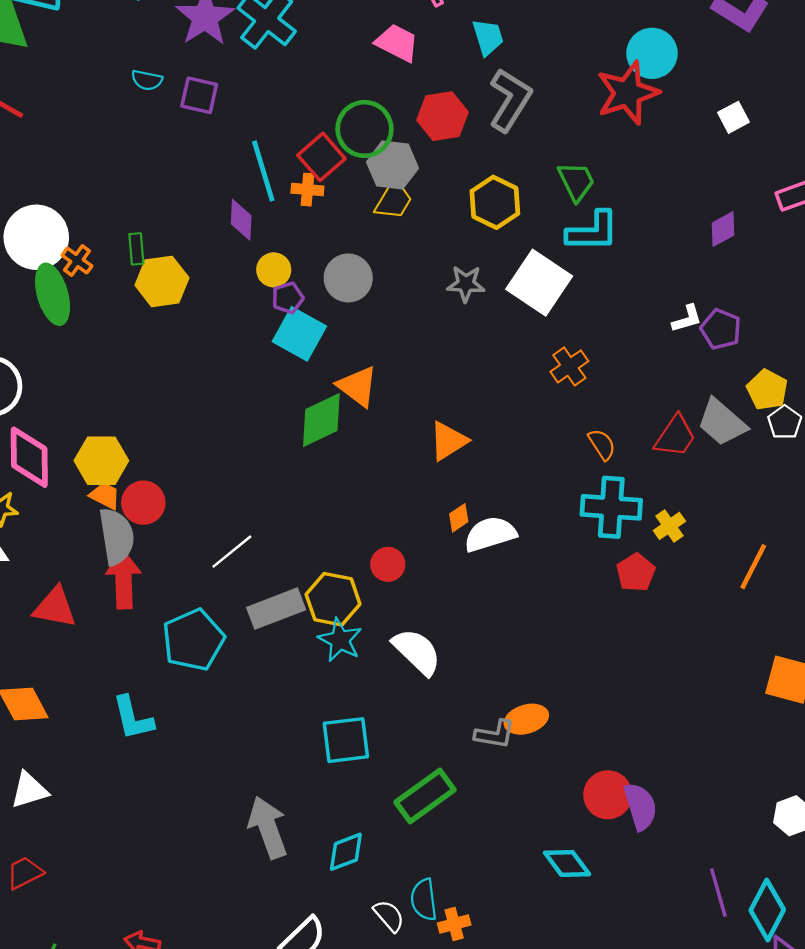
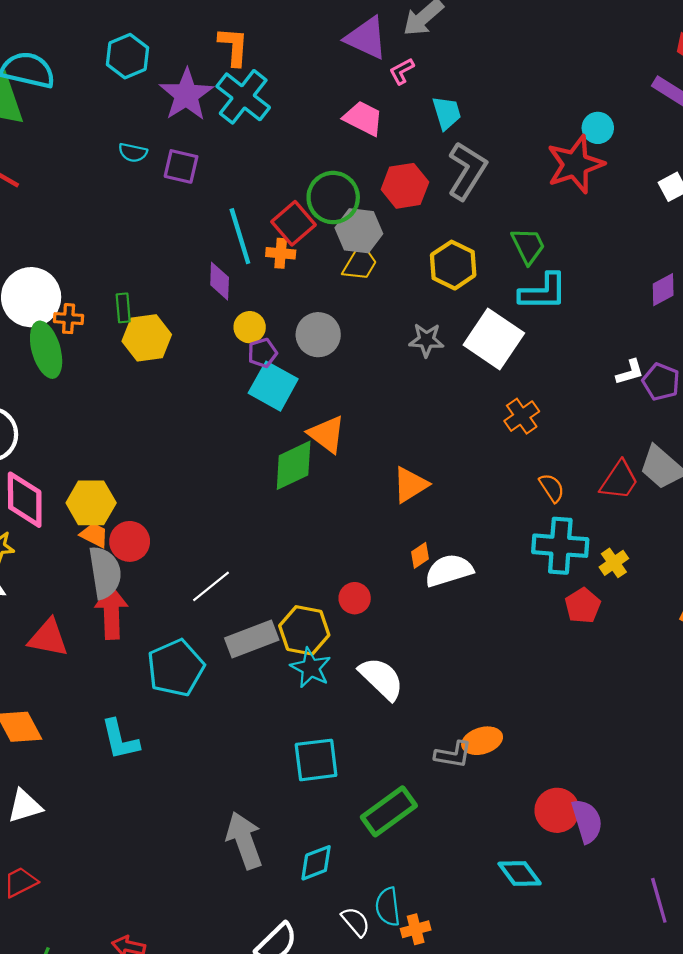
cyan circle: (652, 53) -> (598, 128), size x0.7
orange cross: (77, 261) -> (69, 319), turned -32

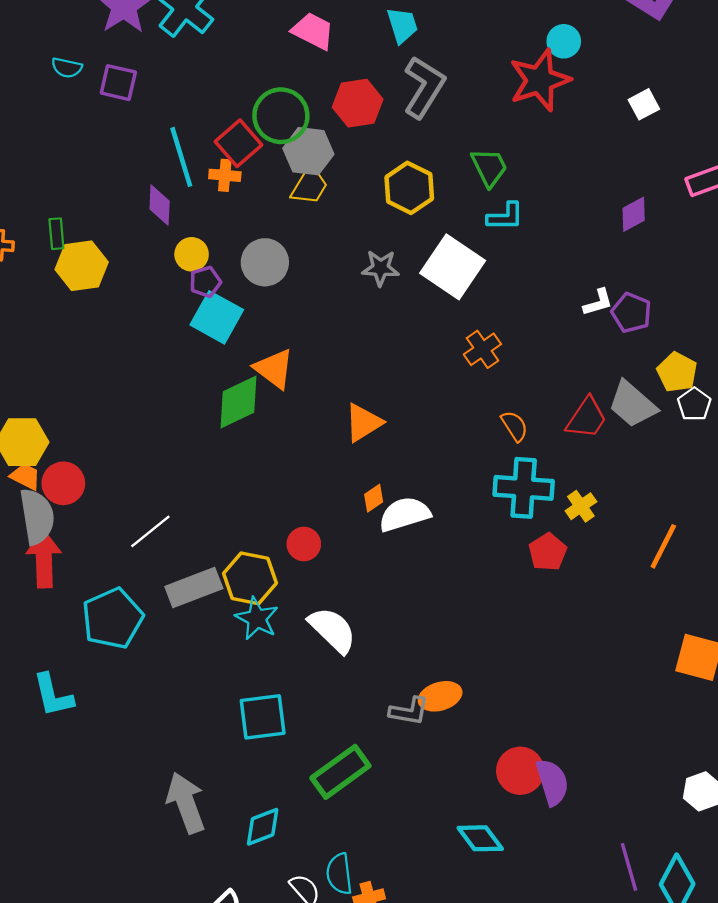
cyan L-shape: (543, 292) -> (505, 217), size x0.7

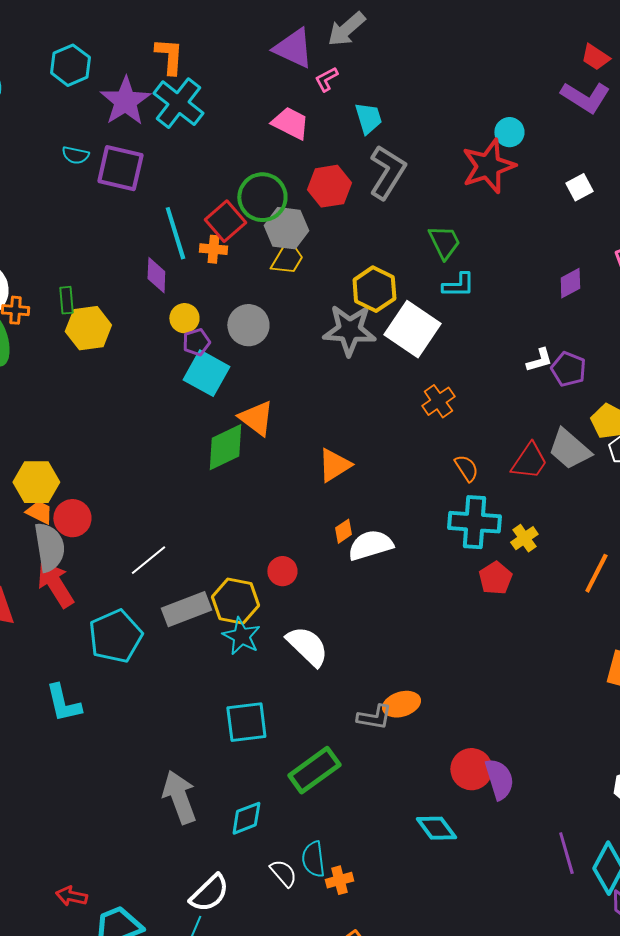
purple square: (118, 83) -> (120, 168), size x1.4
yellow hexagon: (409, 188) -> (374, 289), moved
gray star: (381, 268) -> (349, 330), size x1.6
red arrow: (44, 559) -> (55, 584), turned -30

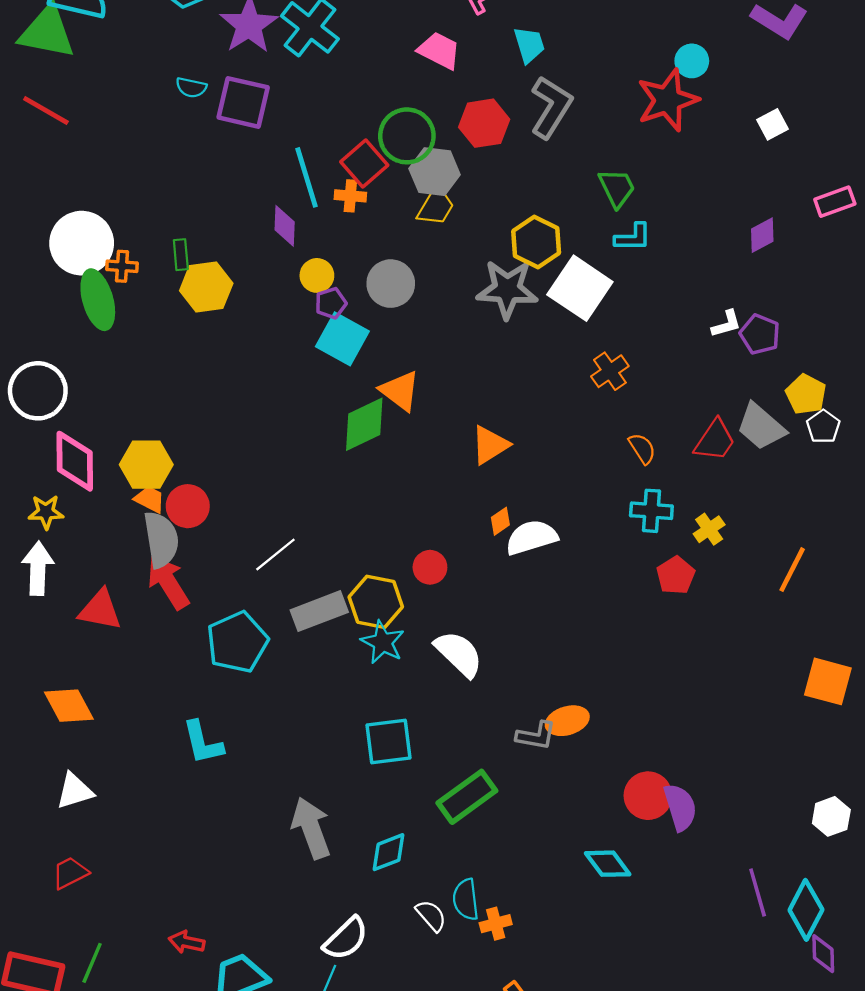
cyan cross: (474, 522) -> (651, 511), size x0.7
cyan L-shape: (63, 703) -> (203, 743), moved

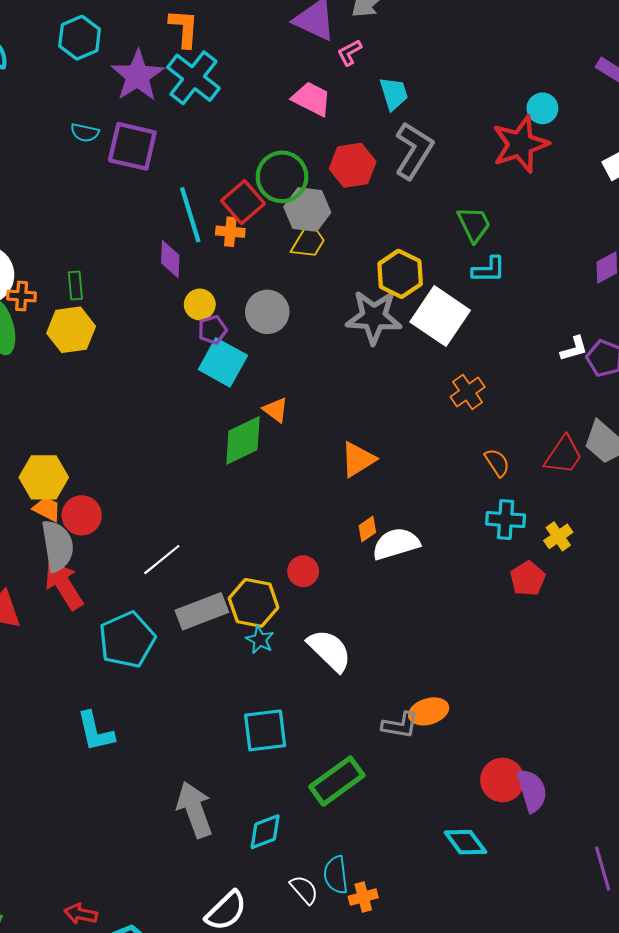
yellow hexagon: (206, 287) -> (71, 330), moved
orange triangle: (400, 391) -> (276, 410), size x0.7
cyan star: (383, 642) -> (260, 640), size x0.7

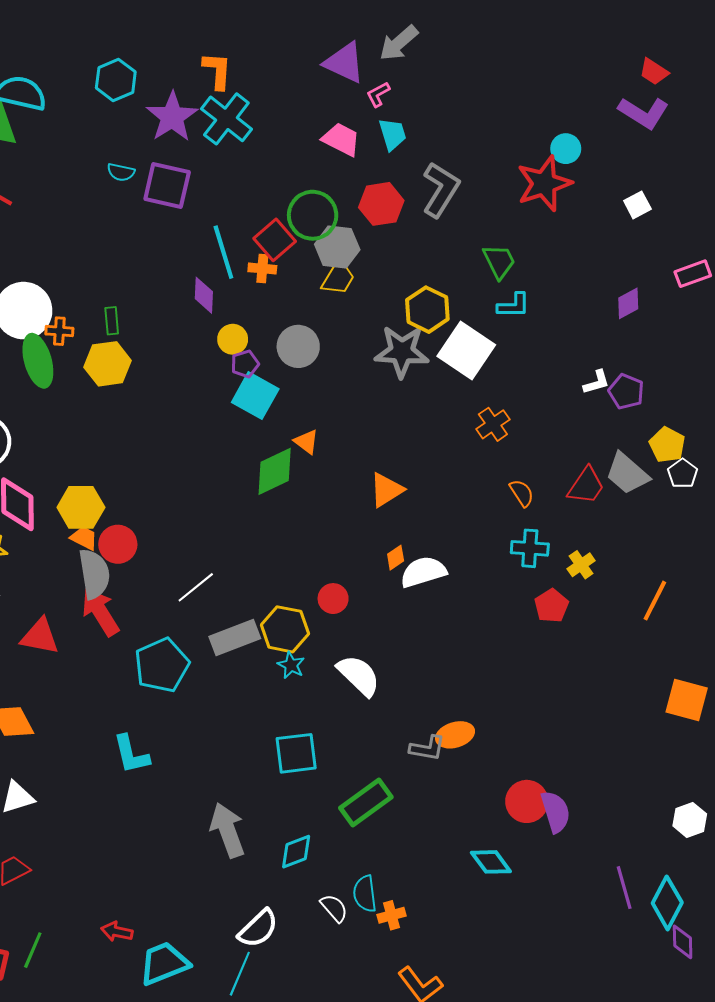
cyan trapezoid: (394, 94) -> (393, 134), moved

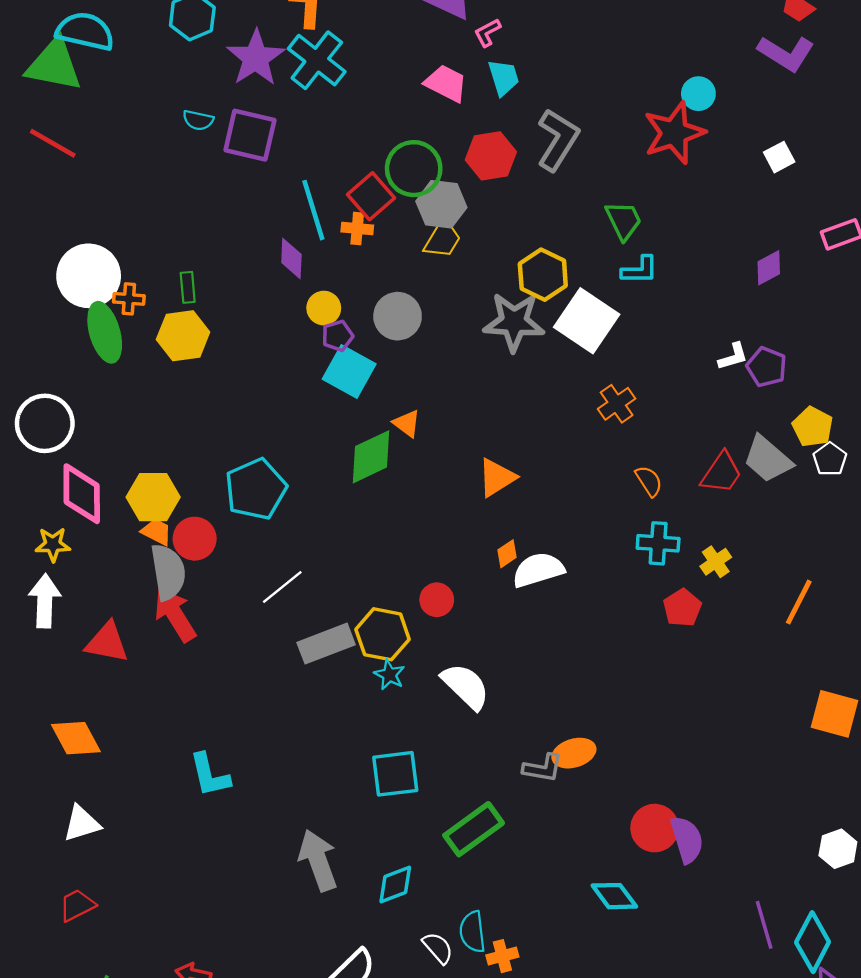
cyan pentagon: (162, 665) -> (256, 489), moved

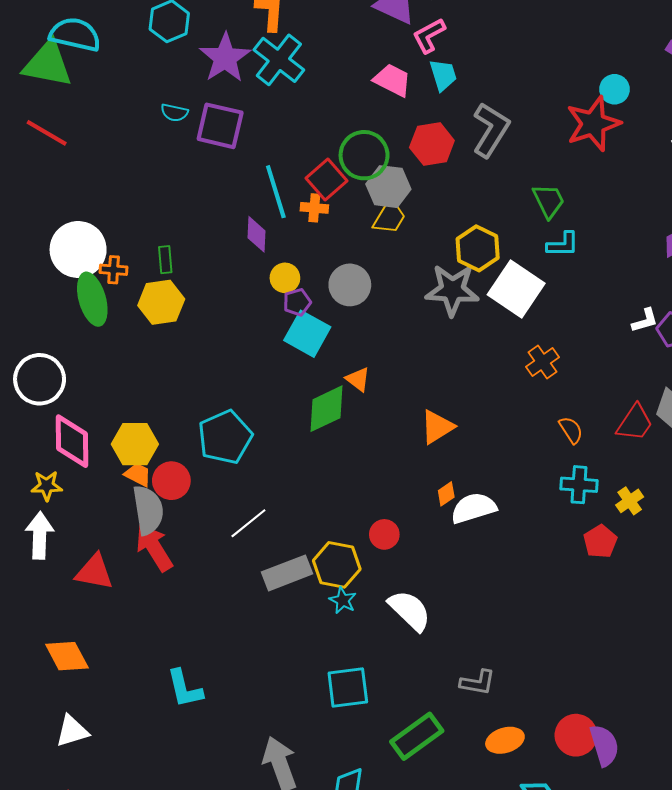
pink L-shape: (487, 33) -> (429, 36), size x1.4
orange ellipse: (574, 753) -> (505, 740), moved

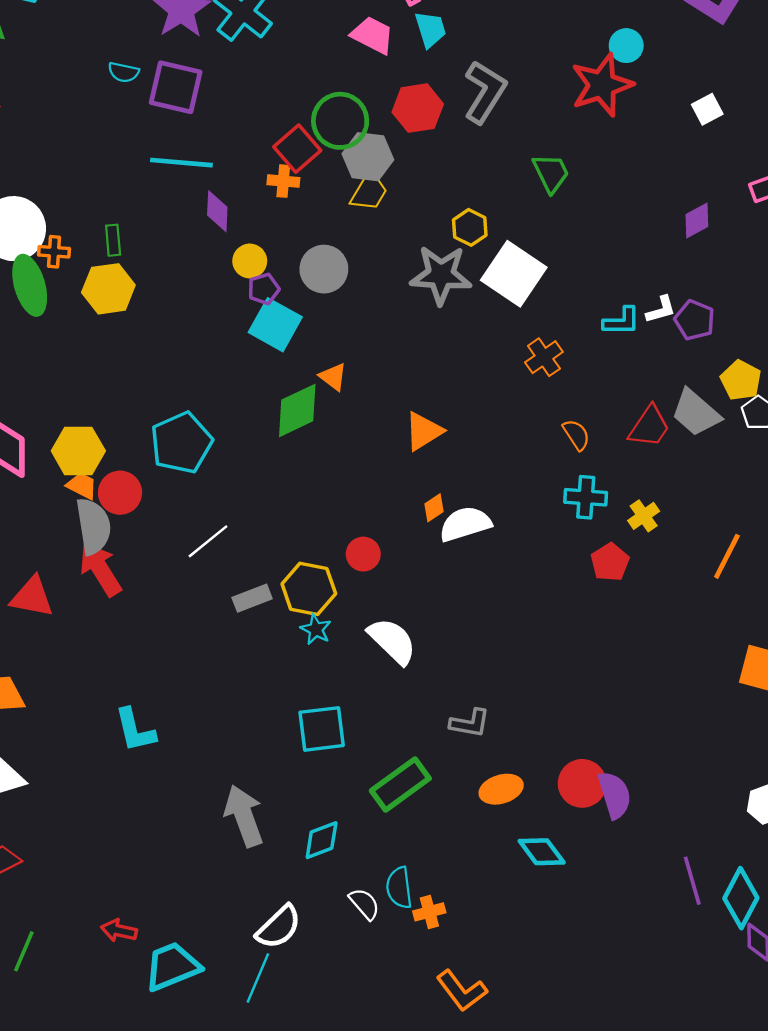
cyan line: (276, 192) -> (181, 163), moved, turned -68
cyan L-shape: (563, 244) -> (622, 321), moved
yellow hexagon: (478, 248) -> (470, 227), size x0.7
gray rectangle: (287, 573) -> (252, 598), size x0.7

